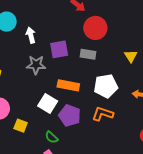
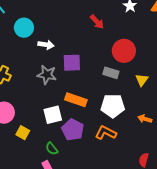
red circle: (95, 28) -> (124, 51), moved
white arrow: (31, 35) -> (46, 45), turned 105
gray rectangle: (88, 54) -> (111, 73), moved
white square: (48, 104) -> (53, 115), turned 36

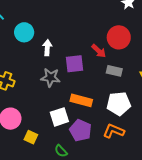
red arrow: (97, 22) -> (99, 51), moved
white arrow: (46, 45) -> (47, 48), turned -91
red circle: (124, 51) -> (119, 37), moved

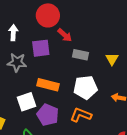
red circle: (119, 37) -> (48, 15), moved

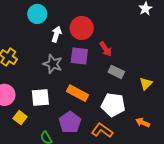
red circle: (48, 15) -> (82, 28), moved
white square: (26, 102) -> (40, 97), moved

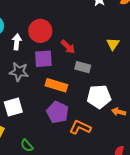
yellow triangle: (146, 84) -> (113, 44), moved
orange rectangle: (78, 93) -> (56, 85), moved
white pentagon: (113, 105) -> (99, 97), moved
purple pentagon: (70, 122) -> (58, 112), moved

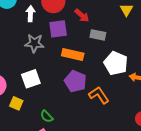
white pentagon: (99, 97) -> (116, 63), turned 30
orange L-shape: (80, 127) -> (99, 95), turned 35

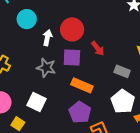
gray rectangle: (98, 35) -> (122, 71), moved
white square: (31, 79) -> (37, 102), turned 36

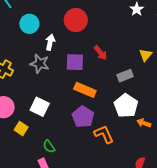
red circle: (72, 29) -> (76, 20), moved
gray star: (46, 68) -> (40, 64), moved
gray rectangle: (122, 71) -> (125, 76), turned -42

